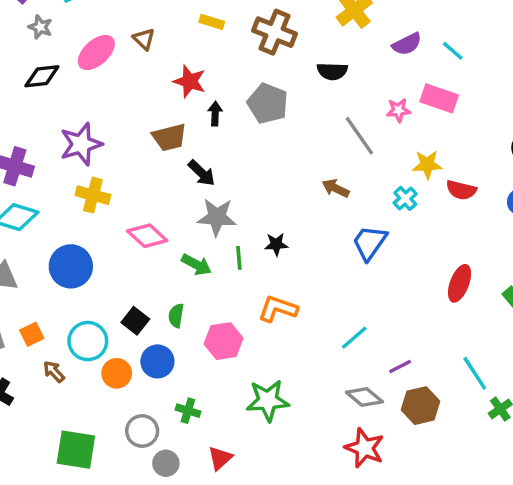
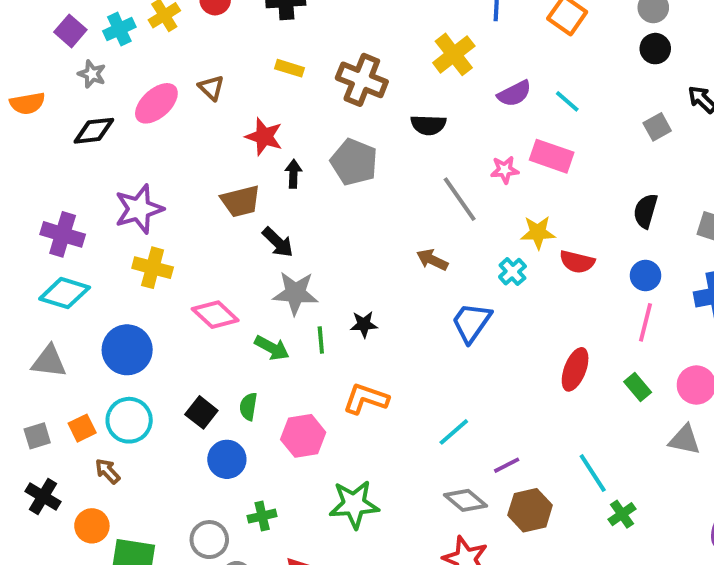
cyan circle: (88, 341) -> (129, 420), moved
orange circle: (117, 373) -> (92, 526), moved
green cross: (188, 411) -> (262, 516), turned -30

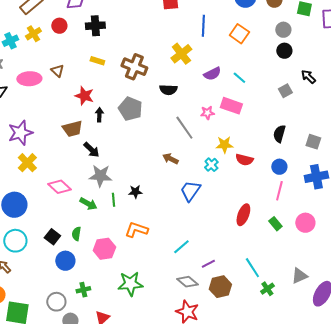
pink ellipse: (156, 103) -> (29, 79), turned 40
yellow cross: (153, 268) -> (27, 163), turned 30
gray triangle: (685, 440) -> (299, 276), moved, turned -36

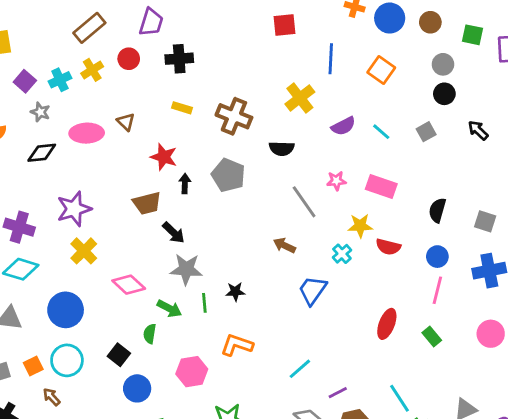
gray square: (285, 91) -> (426, 132), moved
pink rectangle: (231, 106) -> (381, 186), moved
pink circle: (305, 223) -> (491, 334), moved
green semicircle: (76, 234) -> (150, 334), moved

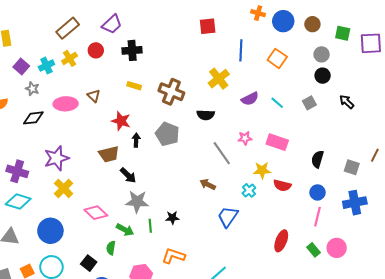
purple trapezoid: (151, 22) -> (112, 24), turned 30
pink circle: (491, 334) -> (337, 248), moved

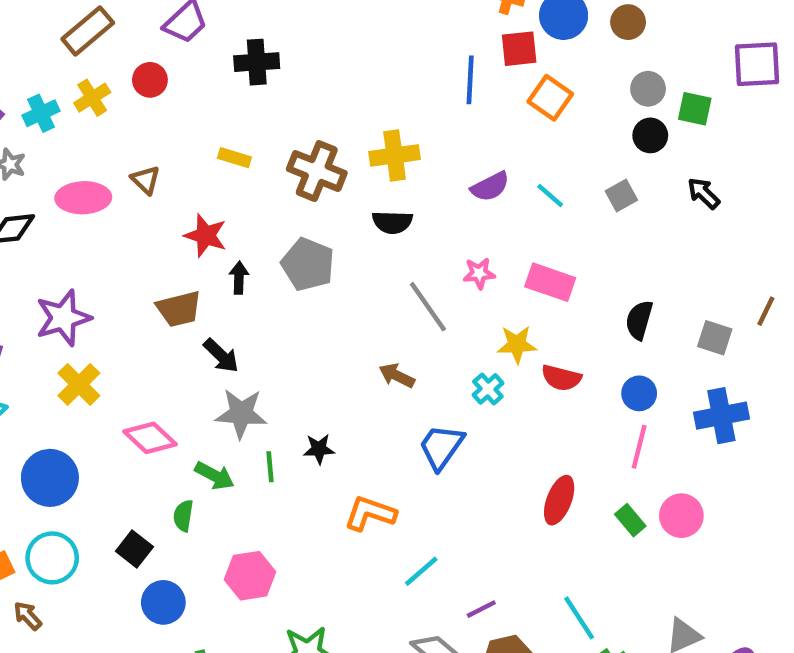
red square: (208, 26) -> (519, 49), moved
green square: (343, 33) -> (695, 109), moved
black cross: (132, 50) -> (257, 62), moved
yellow cross: (219, 79) -> (395, 155), moved, turned 30
orange L-shape: (173, 256) -> (370, 513), moved

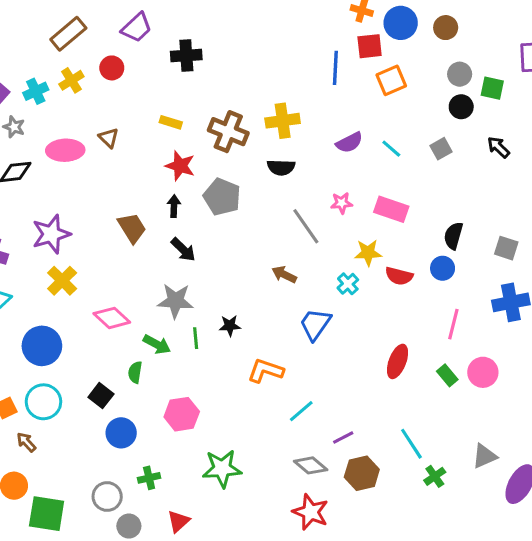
orange square: (550, 98) -> (391, 80), turned 32
red star: (206, 236) -> (180, 166), moved
brown trapezoid: (179, 309) -> (132, 228), turned -108
black arrow: (221, 356) -> (183, 250), moved
blue circle: (639, 393) -> (443, 268), moved

